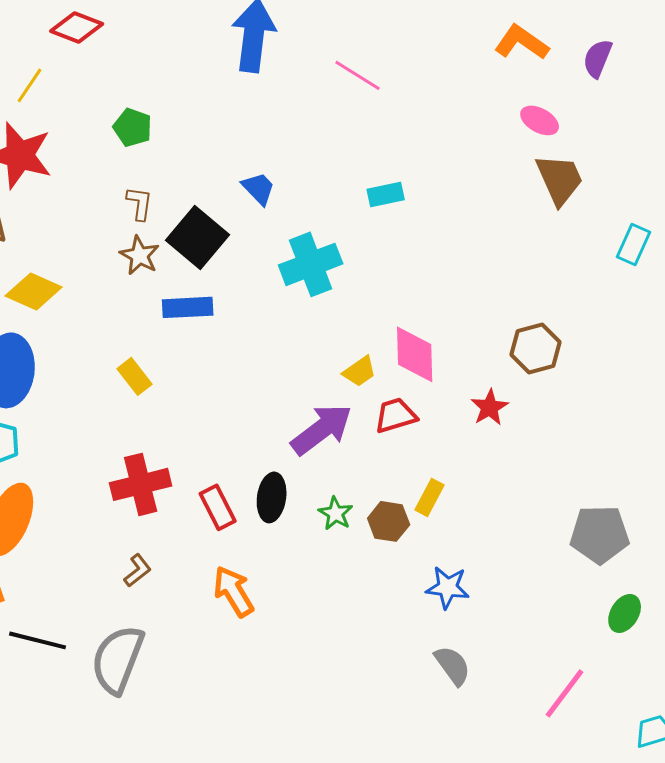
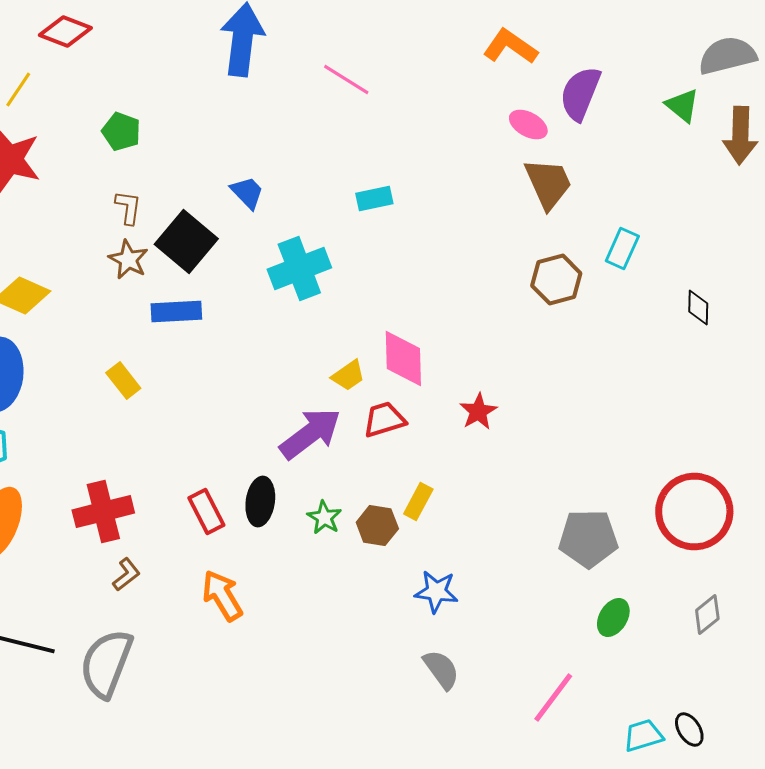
purple semicircle: (598, 58) -> (580, 94), moved, size x1.4
brown hexagon: (536, 348) -> (556, 280), moved
red cross: (141, 484) -> (103, 512), moved

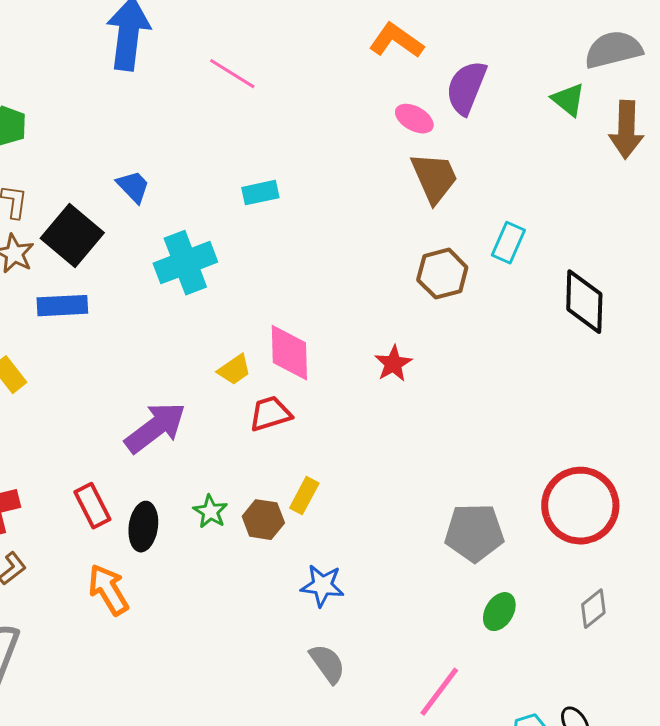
black diamond: (698, 308) -> (584, 302), size x1.8
red star: (478, 412) -> (393, 364), moved
purple arrow: (310, 434) -> (155, 428), moved
black ellipse: (260, 502) -> (143, 527), moved

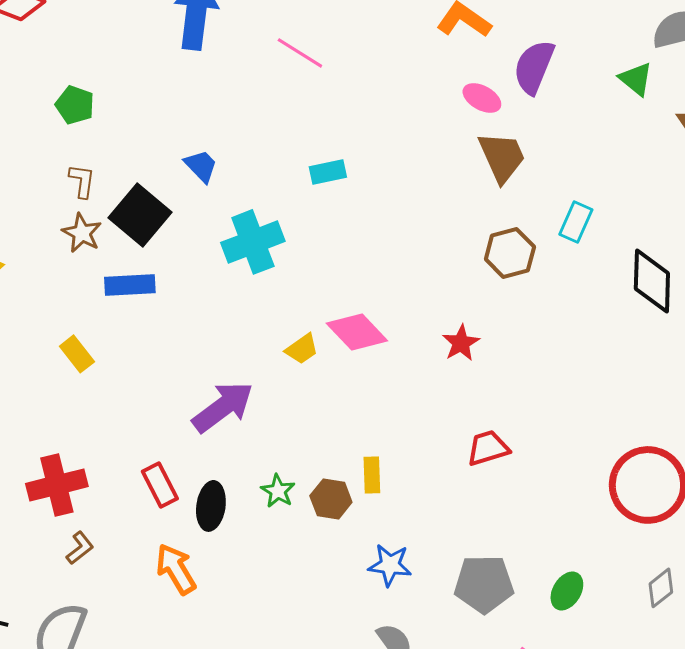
pink diamond: (289, 353) -> (357, 332), turned -42
red trapezoid: (270, 414) -> (488, 448), moved
yellow rectangle: (304, 496) -> (372, 475), turned -30
gray pentagon: (474, 533) -> (484, 584), moved

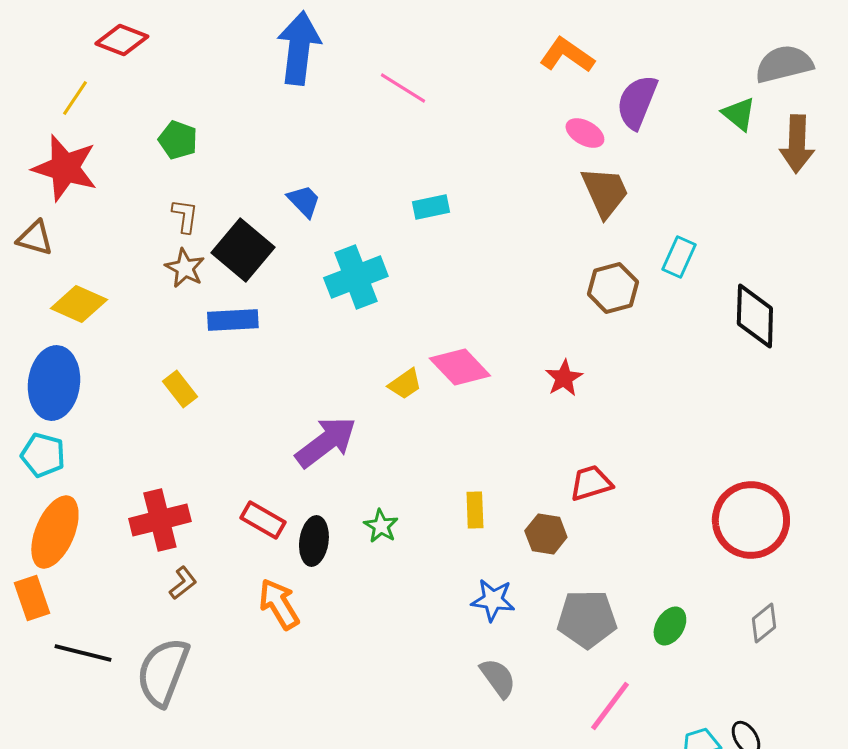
red rectangle: (160, 485) -> (263, 520), turned -33
brown hexagon: (331, 499) -> (546, 534), moved

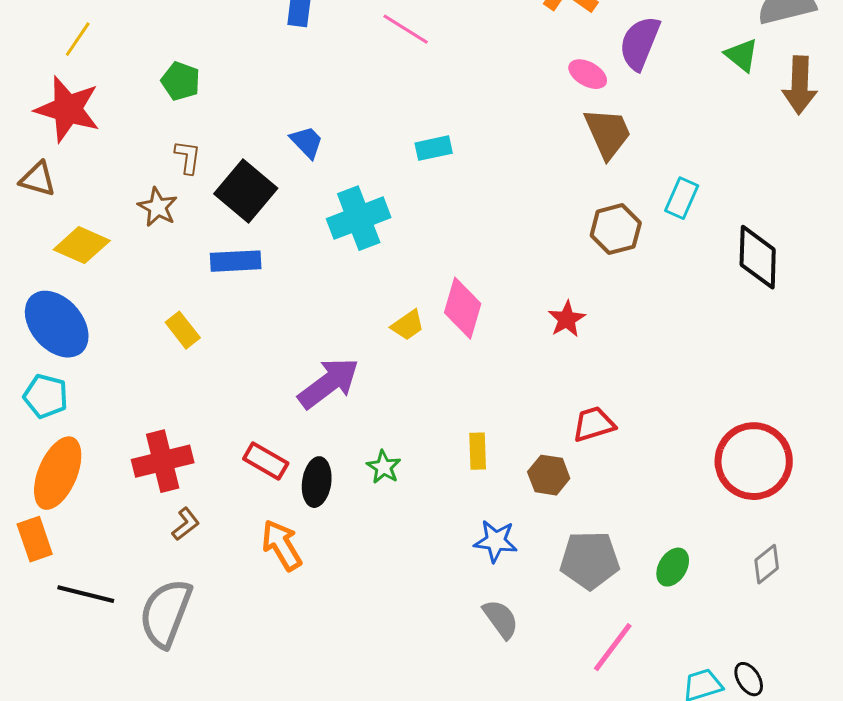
brown star: (185, 268) -> (158, 207), moved
pink diamond: (460, 367) -> (463, 308), turned 60
blue ellipse: (54, 383) -> (57, 324), turned -48

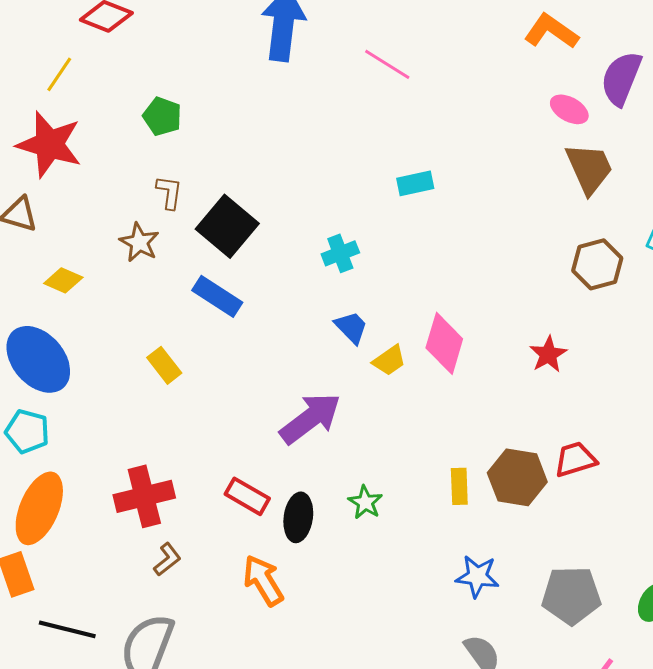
blue trapezoid: (307, 142) -> (351, 327), moved
cyan cross: (359, 218) -> (340, 253), size x0.6
yellow diamond: (82, 245) -> (63, 280), size x0.7
blue rectangle: (236, 261) -> (217, 296), turned 36
brown hexagon: (549, 475) -> (517, 477), moved, size x1.4

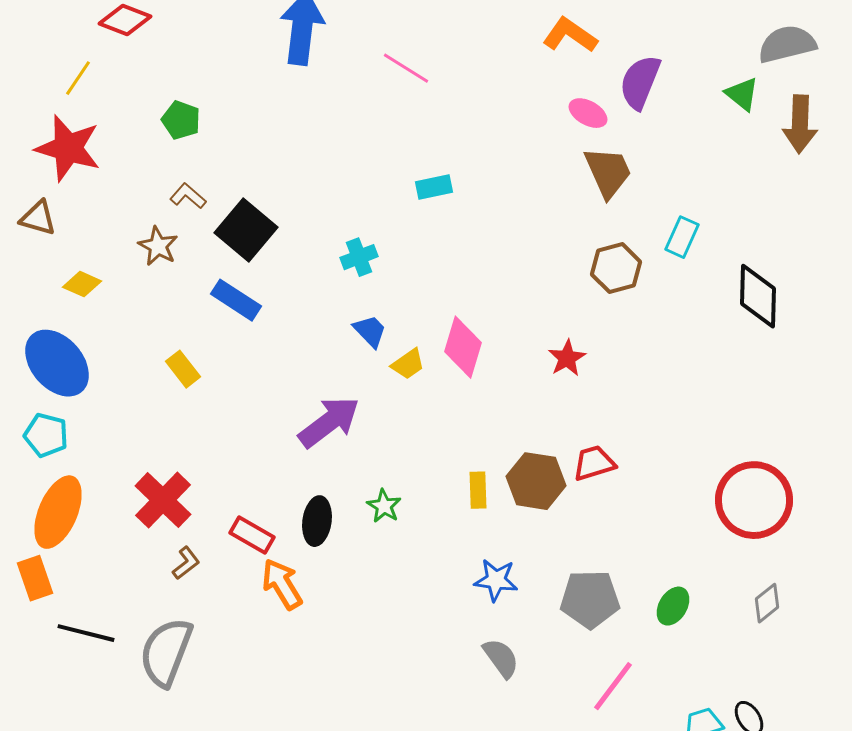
brown L-shape: (169, 192) -> (188, 196), turned -57
red cross: (144, 496) -> (163, 500), turned -32
red rectangle: (247, 496) -> (252, 535), moved

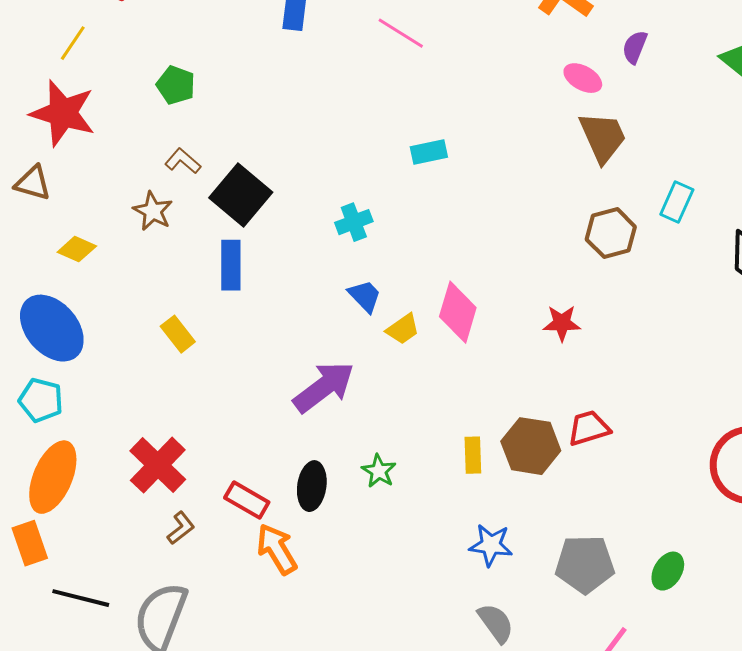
purple semicircle: (640, 82) -> (635, 47), size x0.6
blue rectangle: (236, 300) -> (231, 265), turned 57
red star: (567, 358) -> (562, 323), turned 30

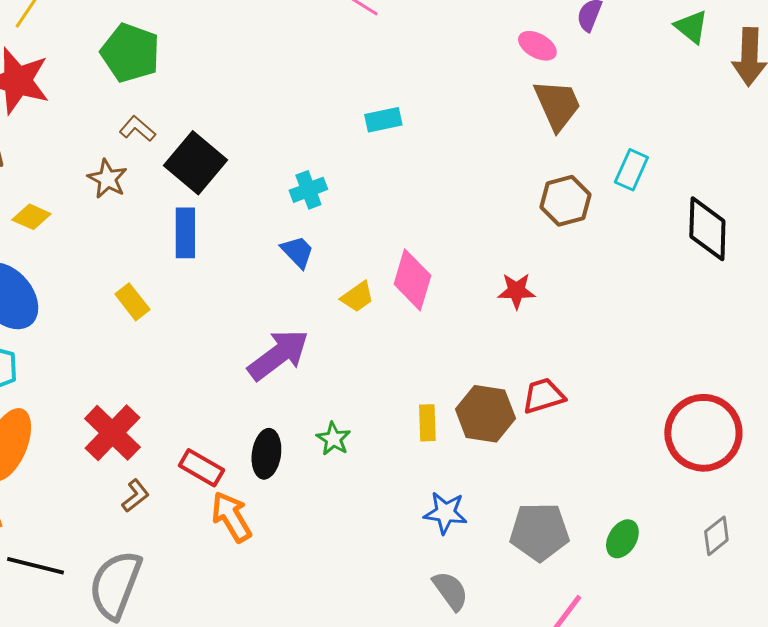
green pentagon: (176, 85) -> (130, 53), size x1.5
blue trapezoid: (365, 296) -> (297, 252), moved

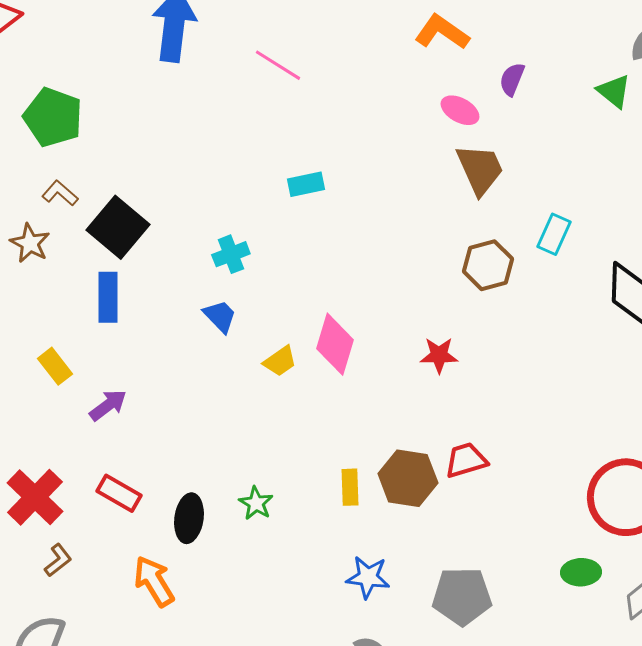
purple arrow: (278, 355) -> (108, 405), moved, size x0.6
red rectangle: (201, 468) -> (119, 493), moved
green ellipse: (622, 539) -> (581, 572), moved, turned 57

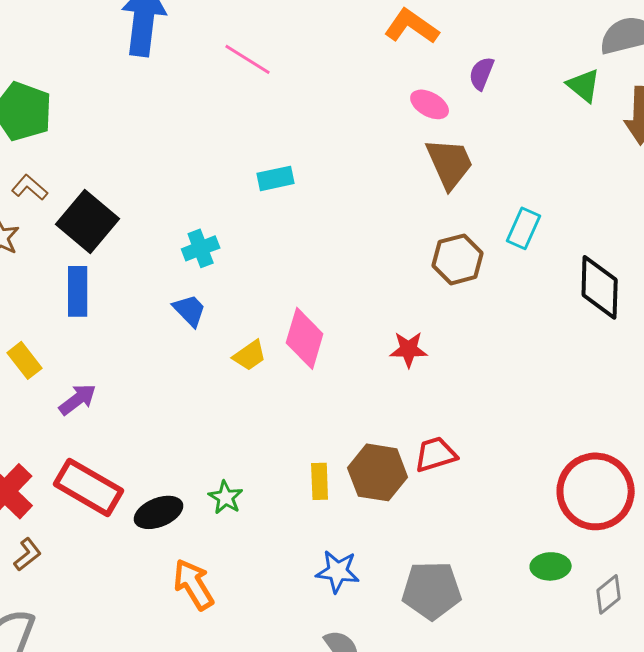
red rectangle: (119, 493) -> (89, 487), size x1.5
black ellipse: (189, 518) -> (159, 512), turned 60
orange arrow: (154, 581) -> (194, 584), moved

